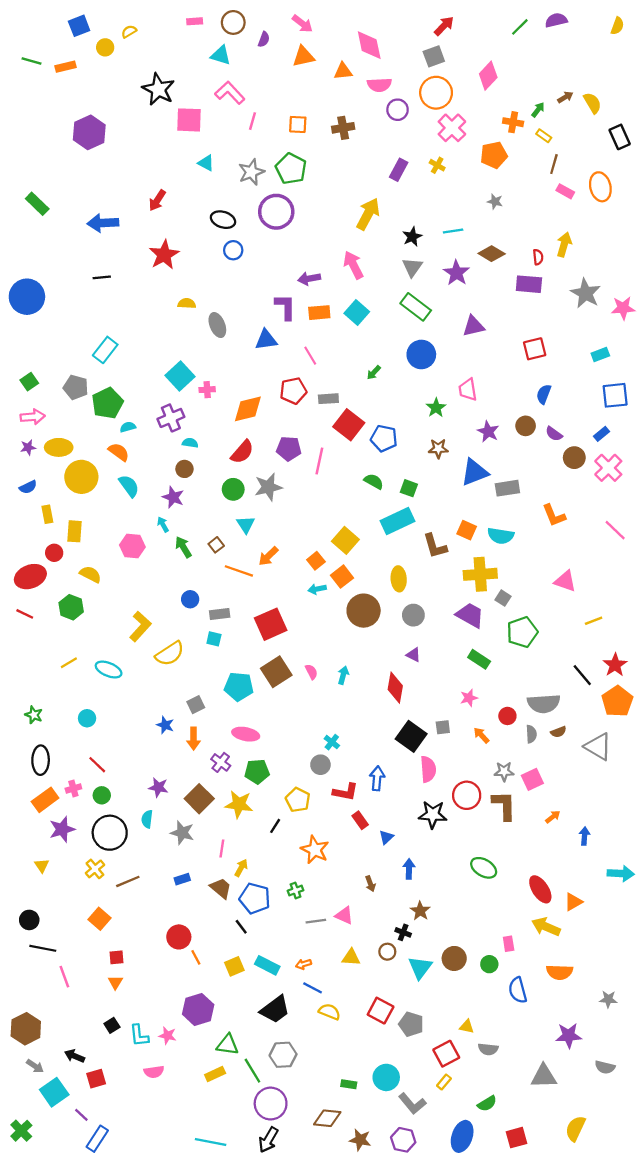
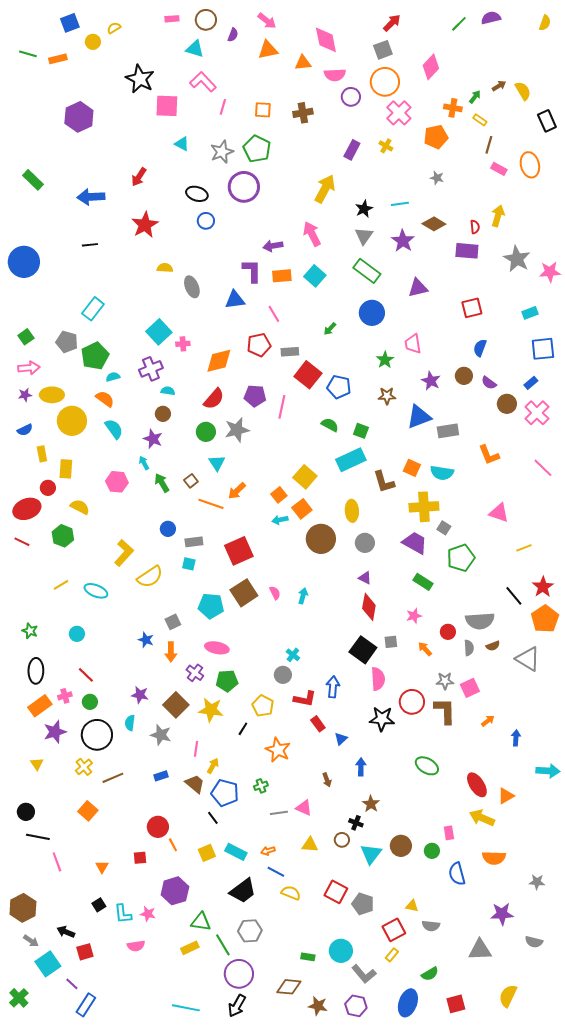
red diamond: (395, 688) -> (369, 607), moved
red square: (116, 957) -> (140, 858), moved

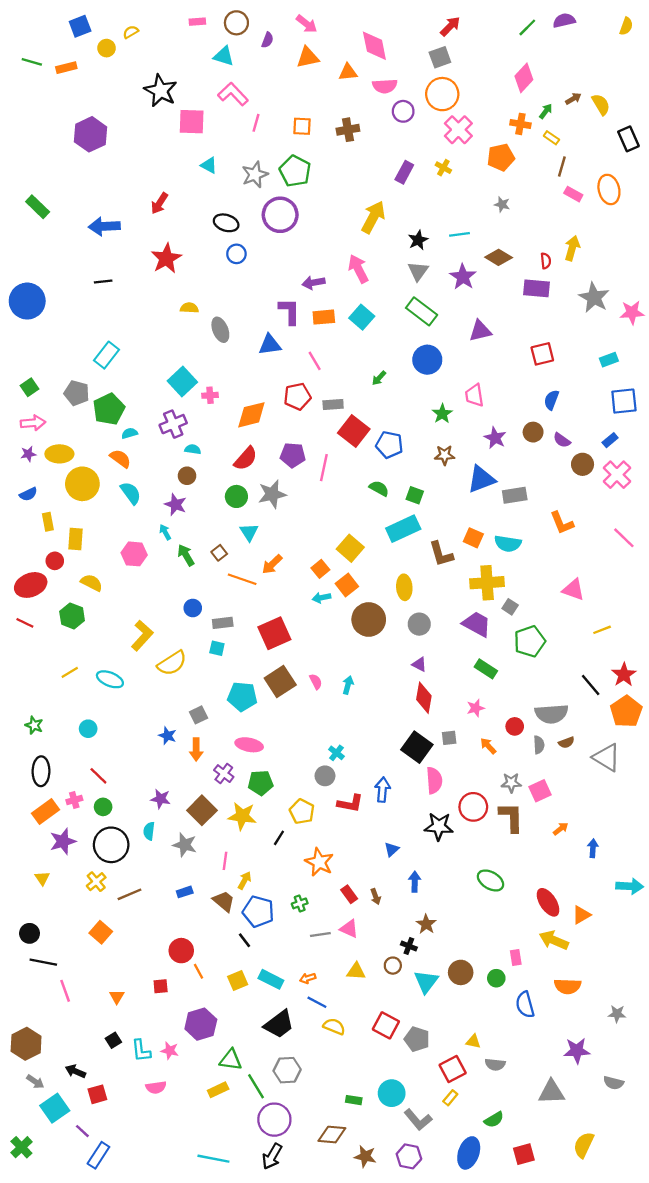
pink diamond: (431, 67) -> (524, 78), moved
red rectangle: (318, 724) -> (349, 894), moved

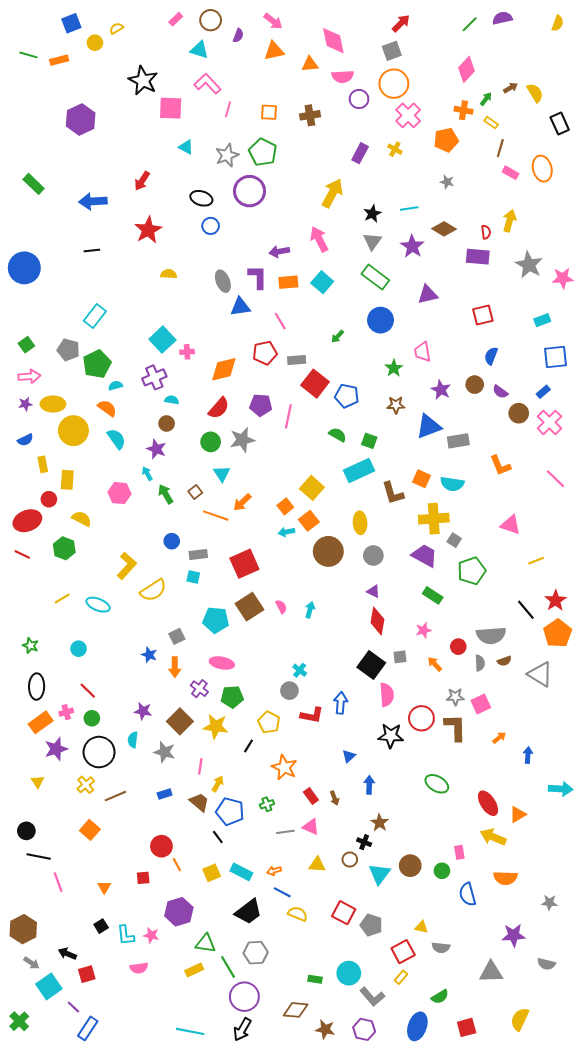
pink rectangle: (197, 22) -> (176, 19), turned -40
gray ellipse: (220, 330) -> (223, 281), moved

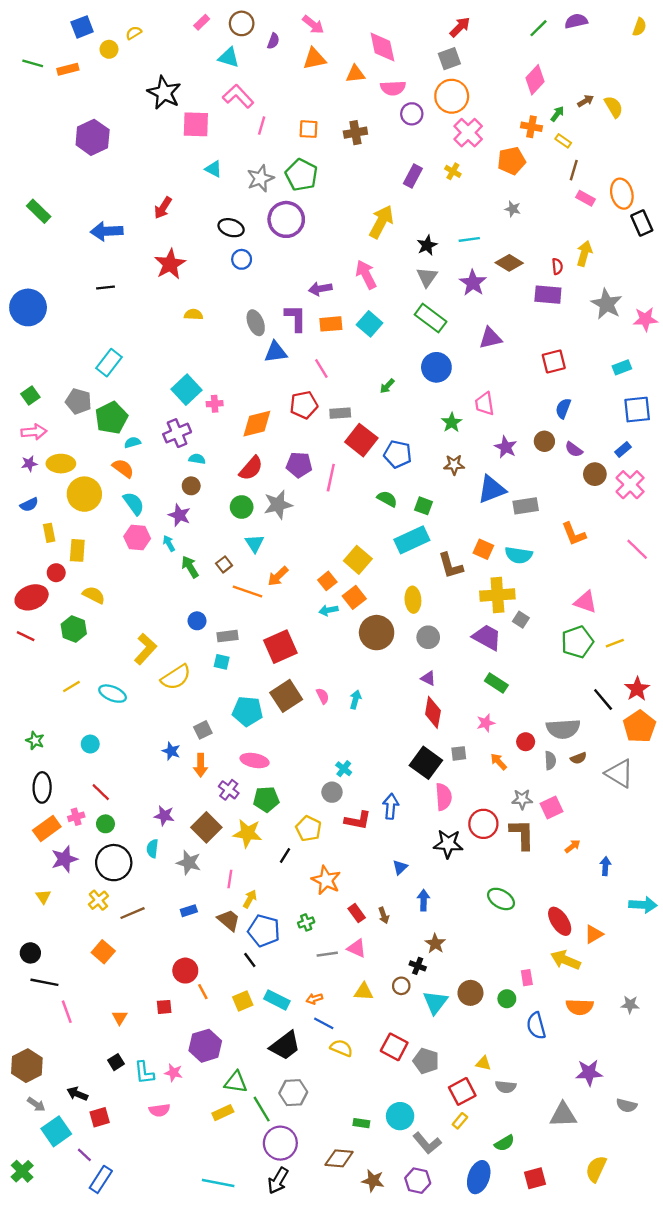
black rectangle: (560, 124) -> (642, 223), moved
pink hexagon: (120, 493) -> (137, 538), moved
green pentagon: (472, 571) -> (577, 642), moved
gray star: (549, 903) -> (630, 1005), moved

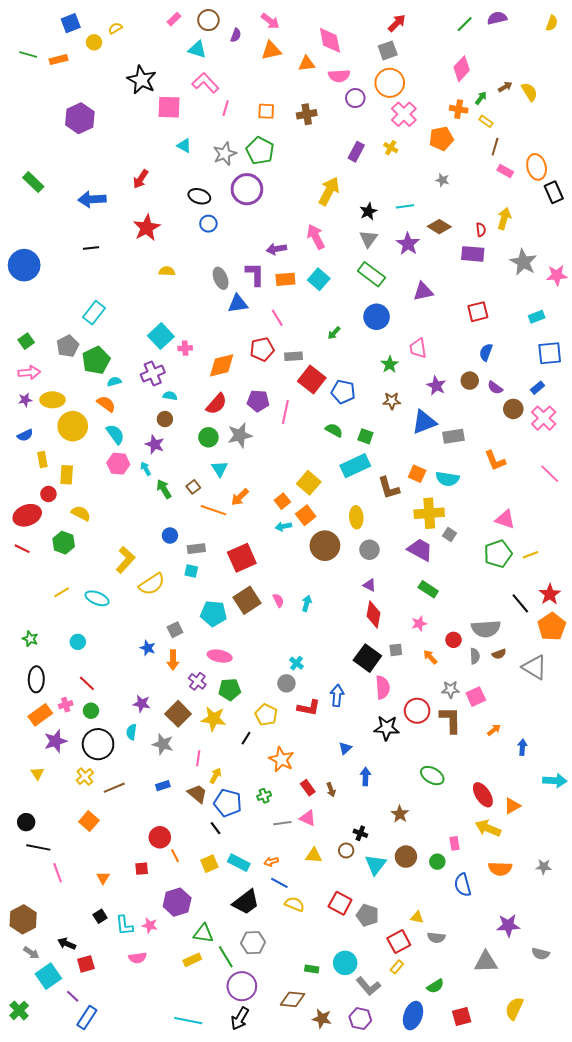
gray pentagon: (78, 401) -> (68, 346), turned 30
brown star: (435, 944) -> (400, 814), moved

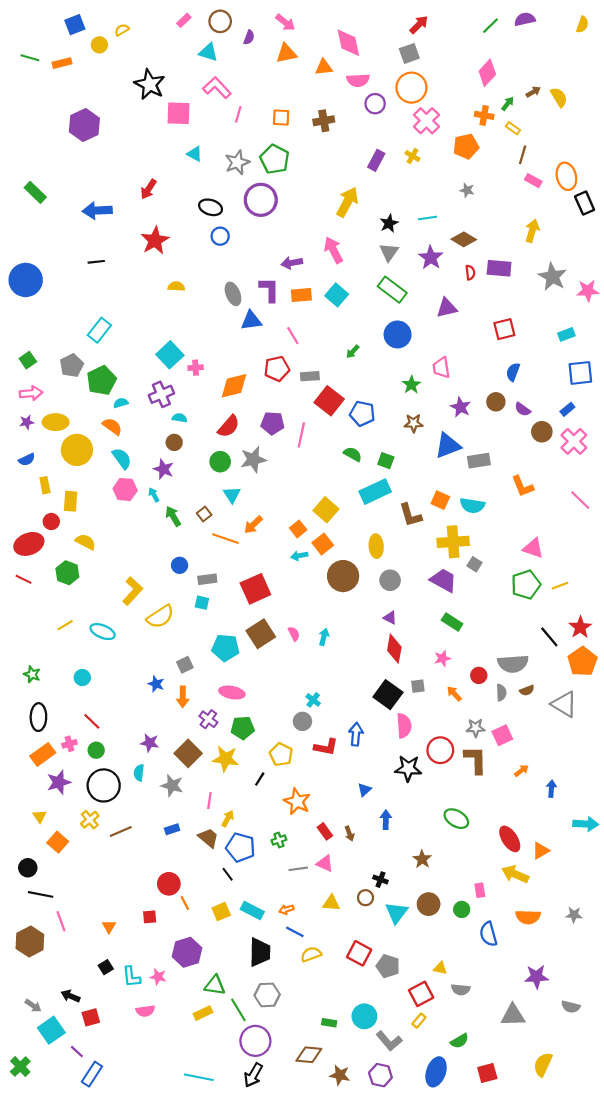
red semicircle: (481, 230) -> (470, 273), moved
orange square: (89, 821) -> (58, 842), moved
black trapezoid: (246, 902) -> (260, 952), turned -52
yellow semicircle: (295, 904) -> (311, 954), turned -42
brown hexagon: (23, 919) -> (30, 942), moved

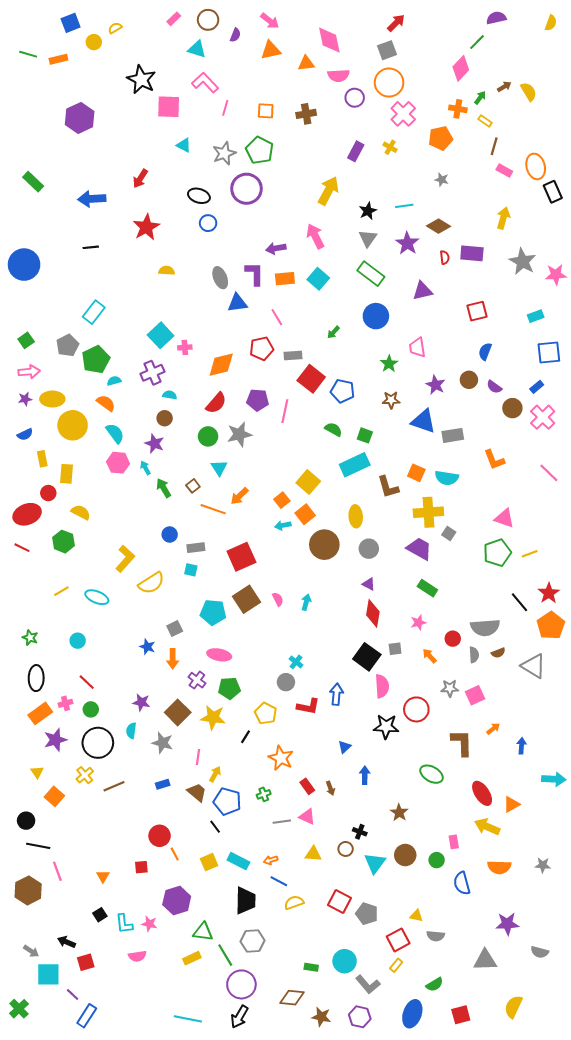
green line: (491, 26) -> (477, 42), moved
blue triangle: (448, 446) -> (423, 421), turned 40
brown L-shape: (476, 760) -> (462, 743), moved
cyan square: (51, 1030) -> (48, 974), turned 35

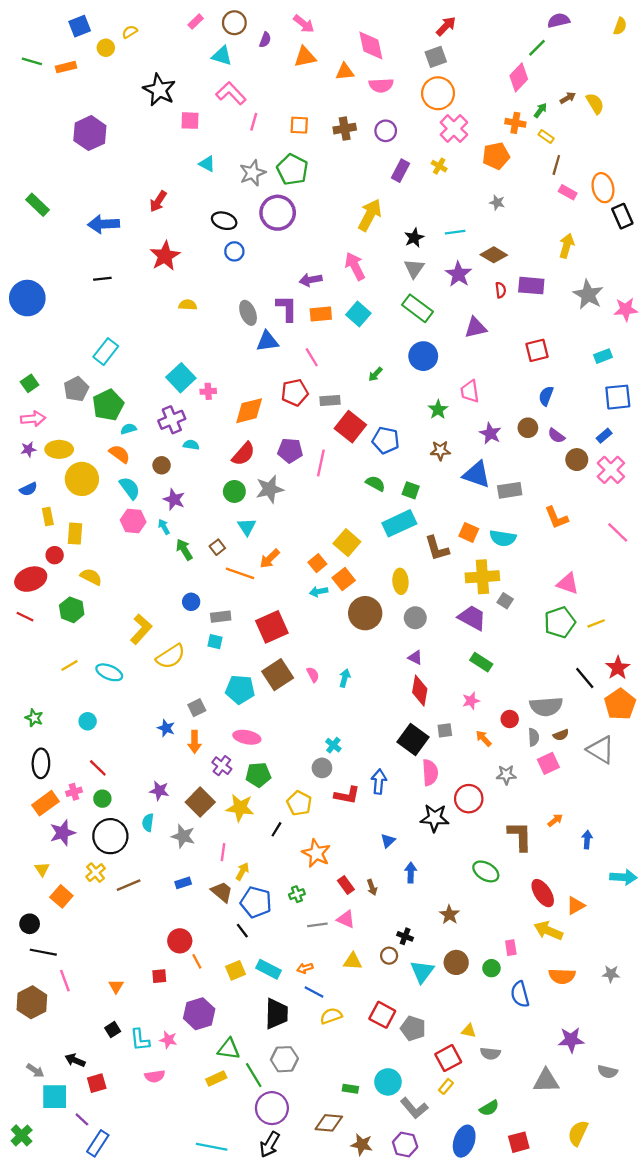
purple circle: (355, 98) -> (386, 131), moved
pink square: (169, 107) -> (190, 121), size x0.7
brown circle: (165, 418) -> (162, 465), moved
pink square: (475, 695) -> (548, 763), moved

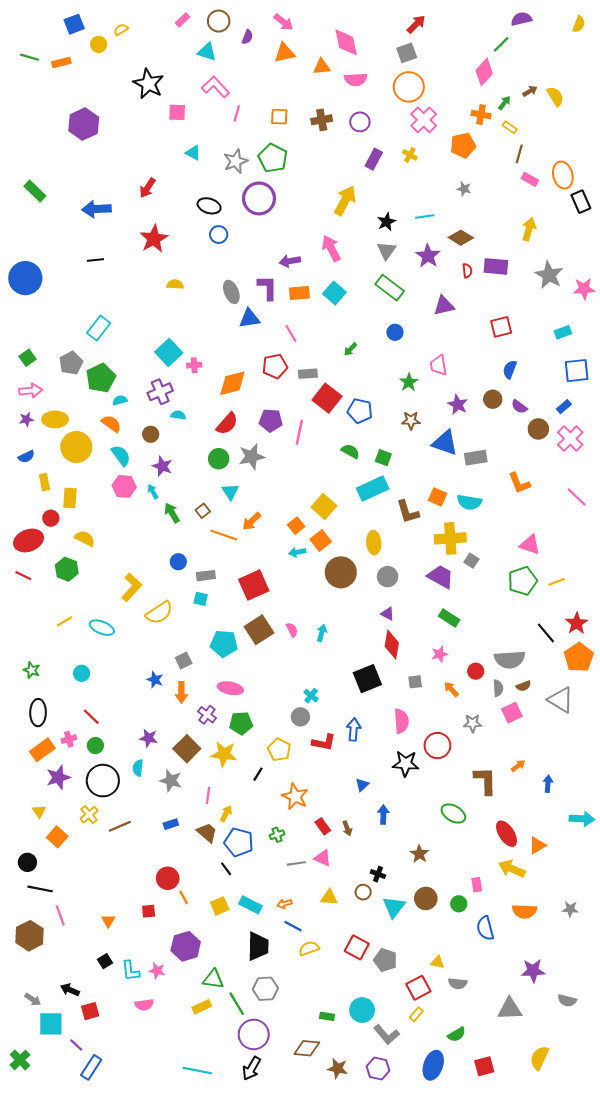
blue circle: (423, 356) -> (395, 332), size x0.6
black square: (413, 739) -> (367, 679), moved, turned 32

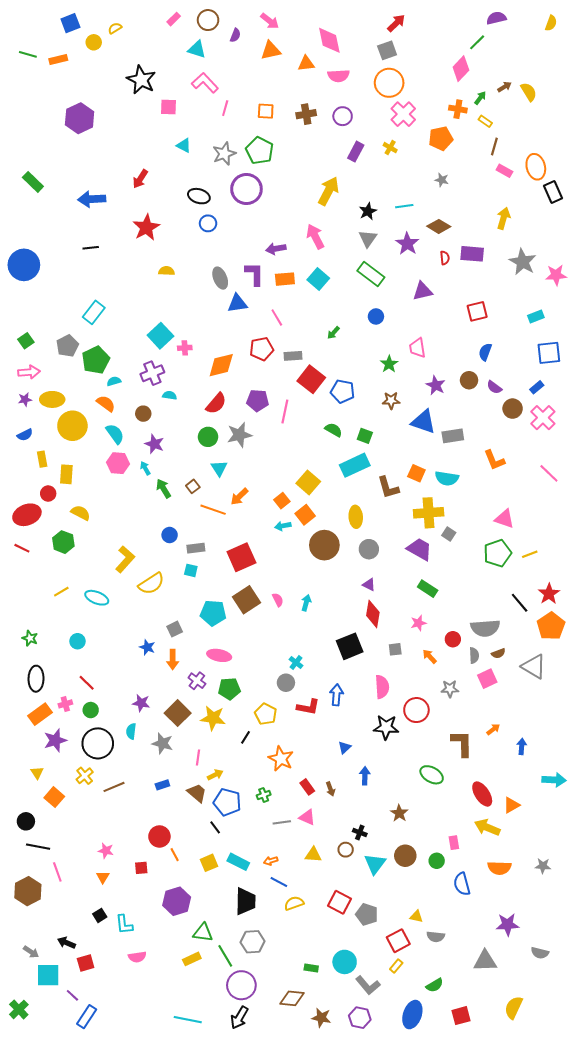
yellow arrow: (226, 813) -> (215, 775), turned 35
pink star: (157, 971) -> (106, 851), moved

